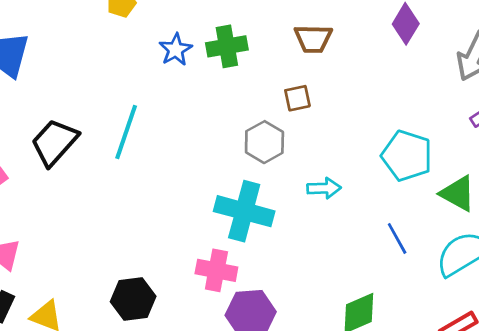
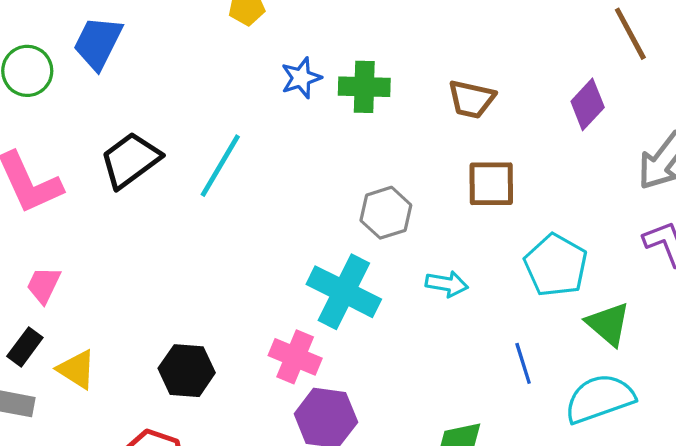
brown square: (297, 98) -> (491, 184), moved, size x1.5

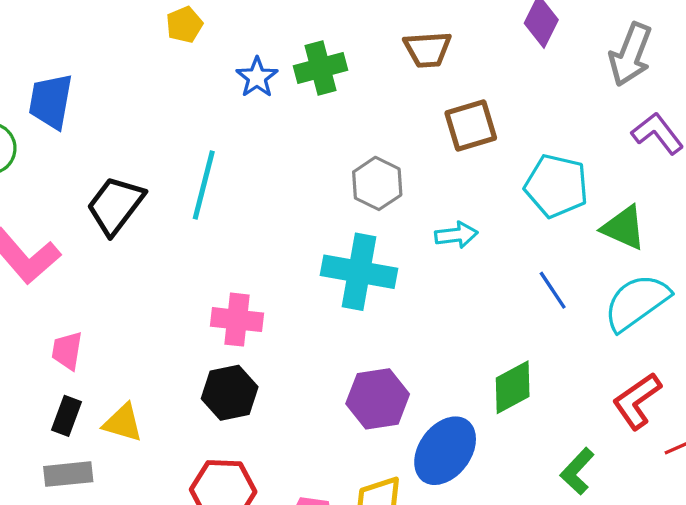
pink cross: (295, 357) -> (237, 320), moved

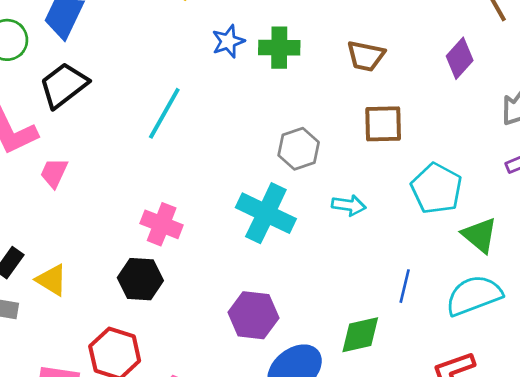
black trapezoid: (115, 205) -> (64, 85), moved
blue line: (553, 290) -> (405, 286), moved, turned 32
pink trapezoid: (67, 351) -> (54, 173), moved

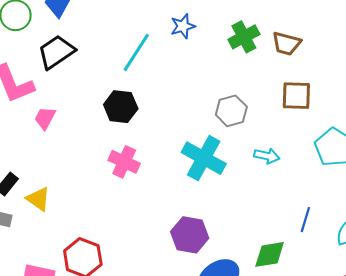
green cross: (279, 48) -> (244, 37), moved, turned -32
cyan line: (164, 113) -> (136, 52), moved
black hexagon: (140, 279) -> (121, 107), moved

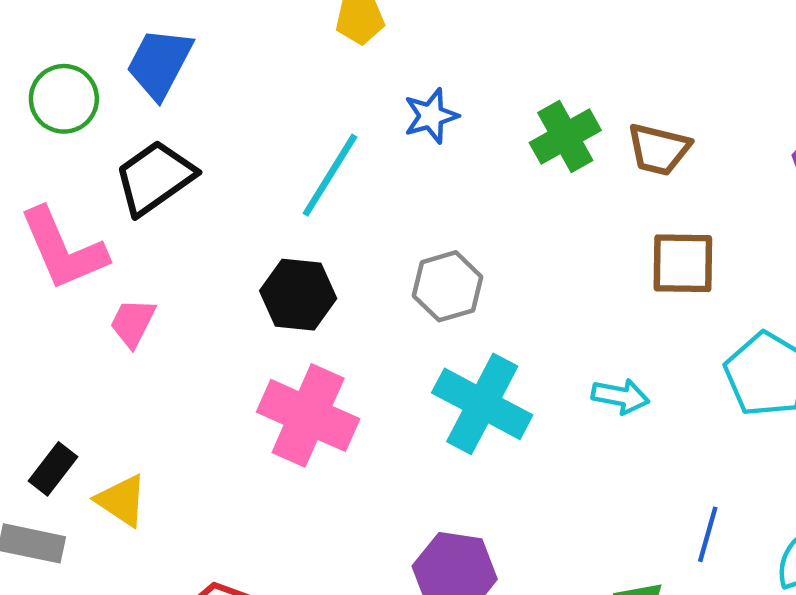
gray hexagon: (231, 111) -> (447, 286), moved
pink cross: (124, 162) -> (308, 415), size x1.4

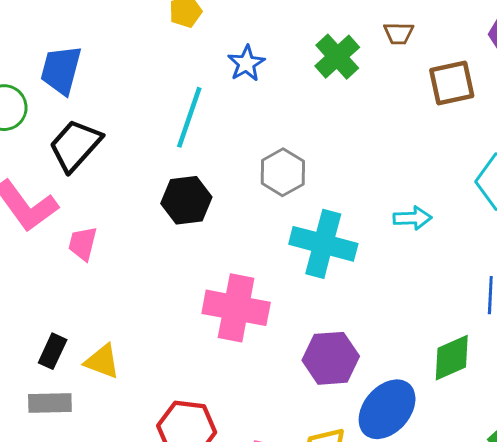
brown trapezoid: (659, 149) -> (399, 33), moved, size x0.7
brown square: (683, 263) -> (452, 83), moved
pink cross: (308, 415) -> (236, 308), moved

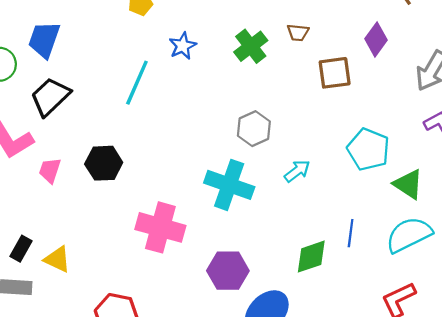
gray hexagon: (283, 172) -> (254, 129), moved
black hexagon: (186, 200) -> (104, 163), moved
cyan arrow: (412, 218) -> (297, 171), turned -40
green diamond: (452, 358) -> (311, 257), moved

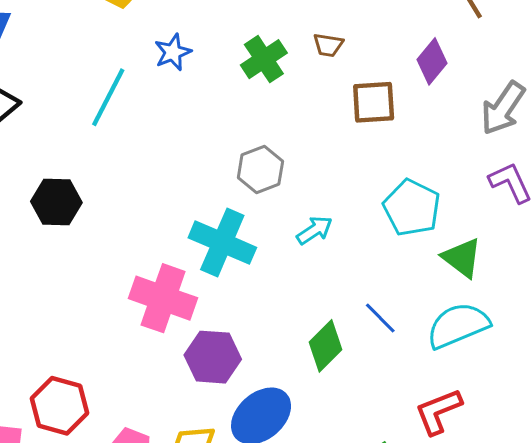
pink cross: (160, 227) -> (163, 298), moved
blue line: (351, 233) -> (380, 318), turned -56
green diamond: (311, 257) -> (326, 346), turned -30

